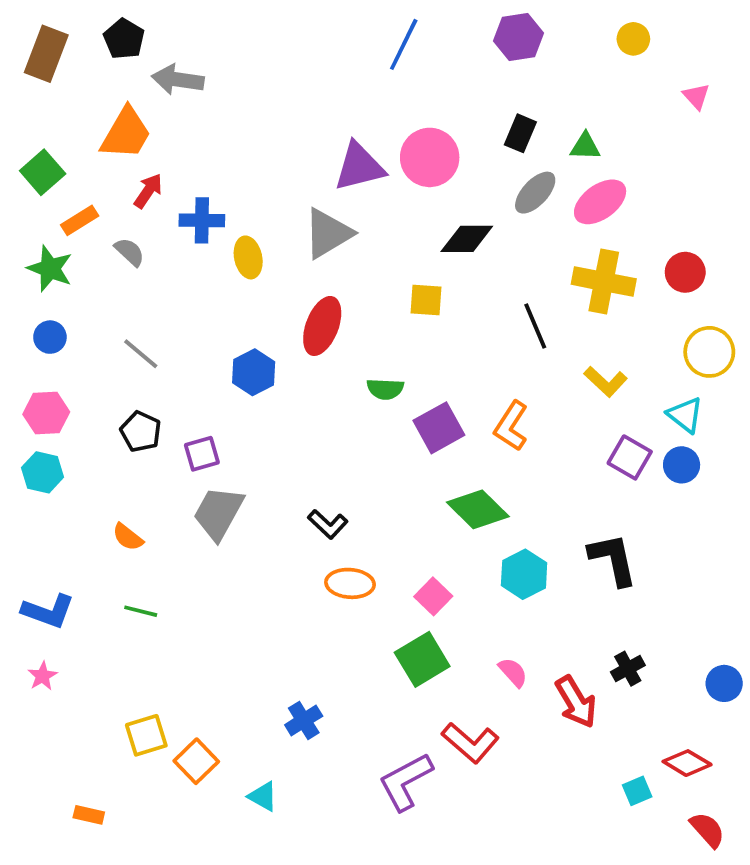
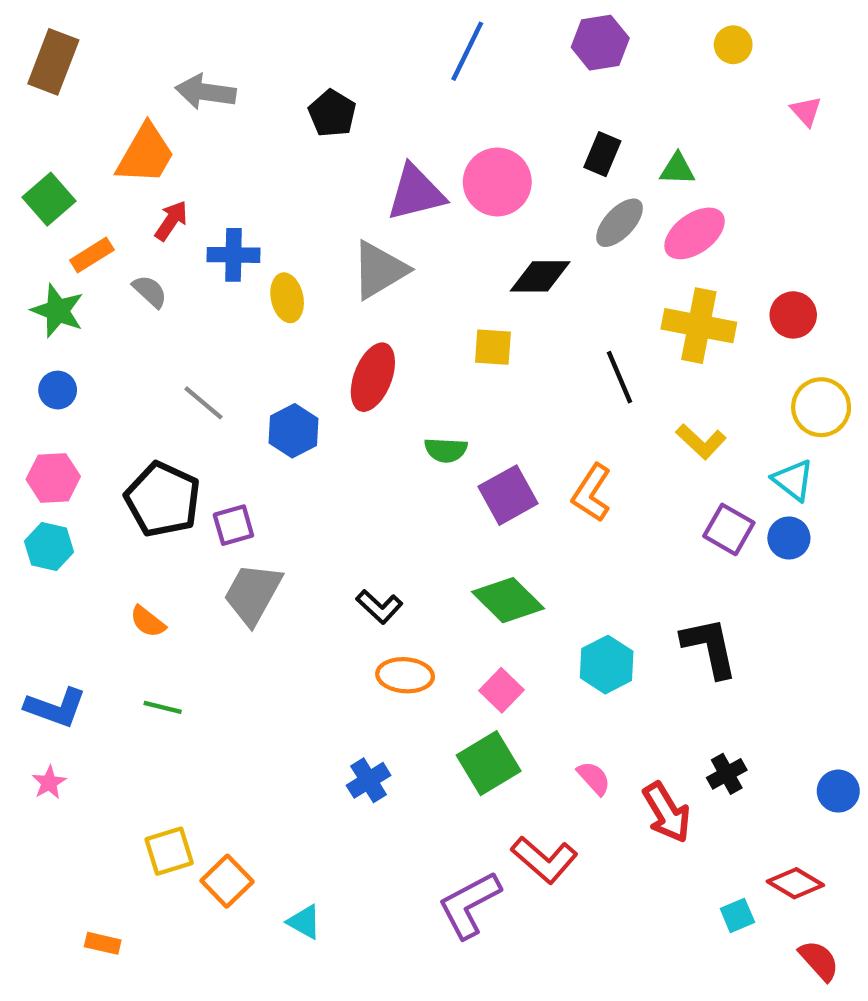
black pentagon: (124, 39) -> (332, 113), moved
gray line: (141, 354) -> (203, 403), moved
black pentagon: (141, 432) -> (163, 499), size x1.6
green diamond: (478, 509) -> (508, 600), moved
blue cross: (304, 720) -> (369, 780), moved

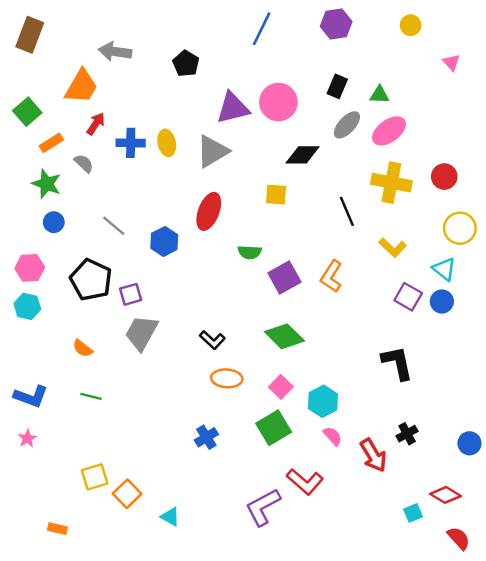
yellow ellipse: (287, 298) -> (167, 143), moved
green star: (58, 311) -> (47, 184), moved
blue circle: (58, 390) -> (54, 222), moved
cyan hexagon: (607, 665) -> (323, 401), moved

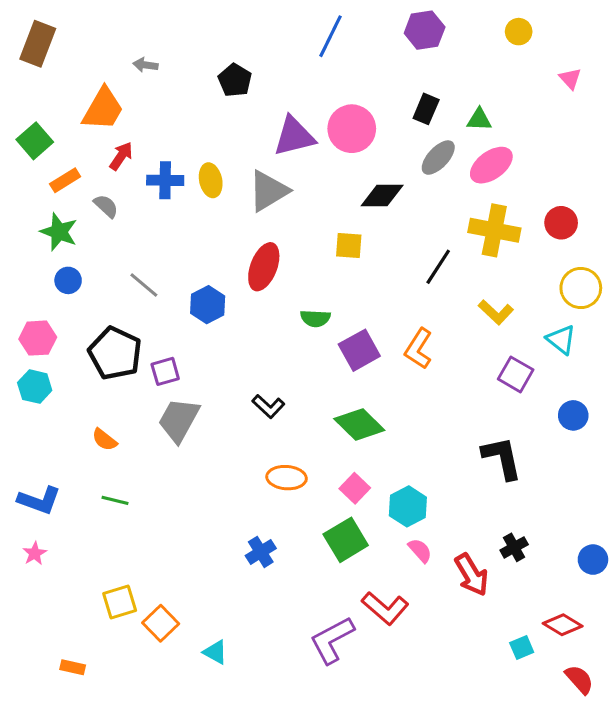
gray arrow: (115, 52) -> (145, 65), size x0.6
black line: (347, 211) -> (438, 267), turned 56
blue circle: (442, 302) -> (573, 415), moved
black L-shape: (212, 340) -> (268, 406), moved

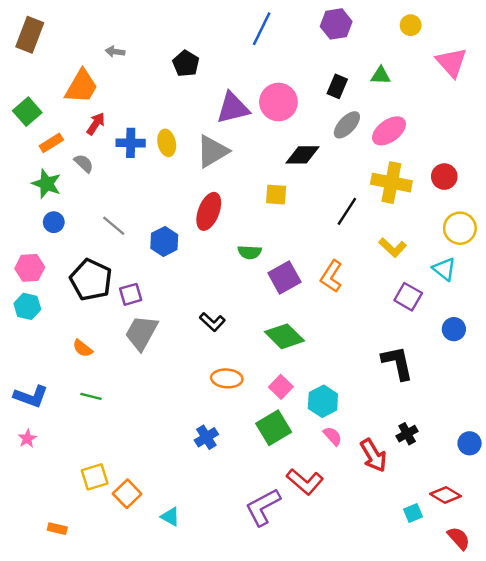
pink triangle: (570, 79) -> (451, 62), size x1.8
green triangle: (479, 120) -> (381, 76), moved

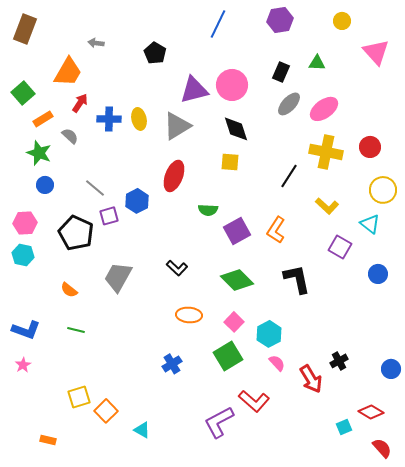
black diamond: (302, 155) -> (236, 129), moved, turned 72
purple square: (131, 294) -> (109, 216), moved
black L-shape: (397, 363) -> (297, 279), moved

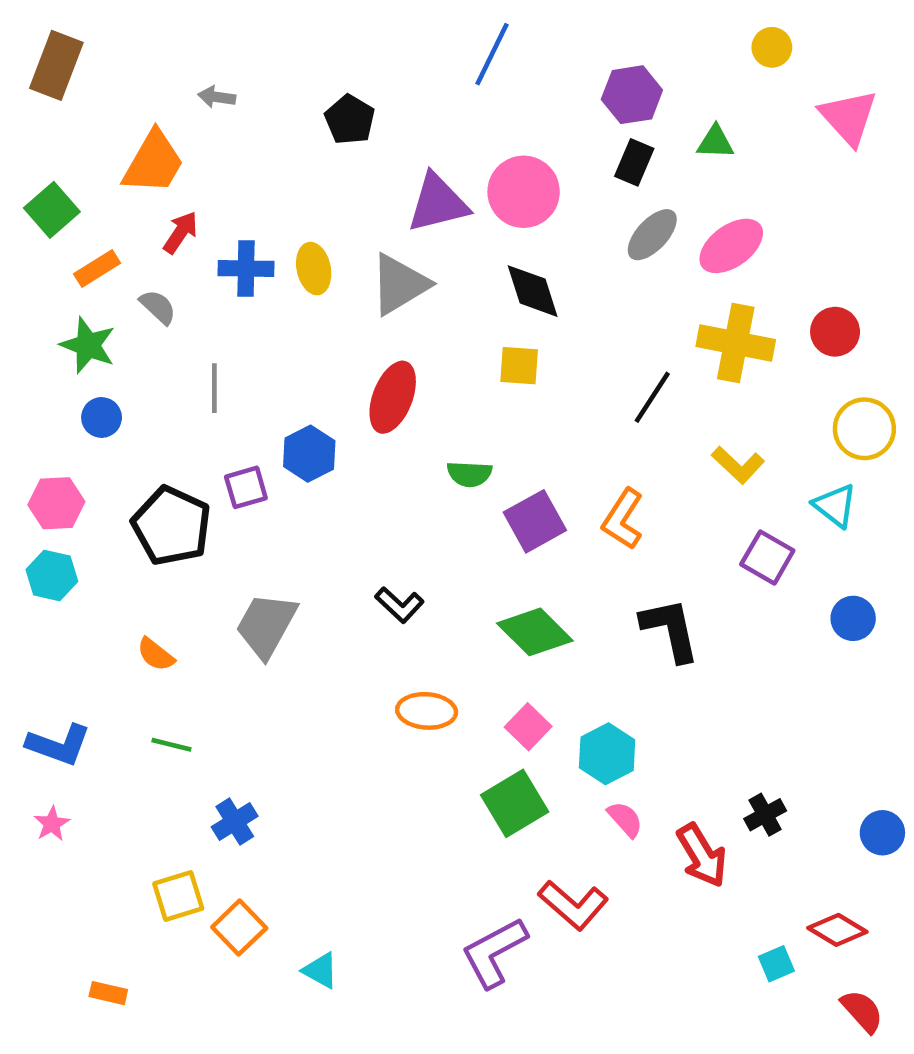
purple hexagon: (280, 20) -> (632, 95), moved
gray line: (95, 188) -> (214, 388), moved, turned 50
blue cross: (172, 364) -> (235, 821), moved

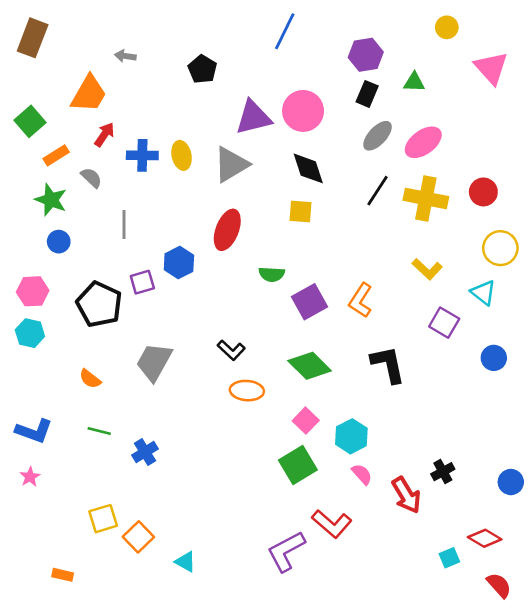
black line: (652, 397) -> (378, 191), moved
orange ellipse: (427, 711) -> (247, 391), moved
blue cross: (235, 821) -> (145, 452), moved

